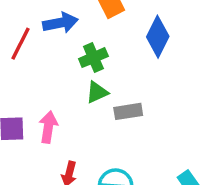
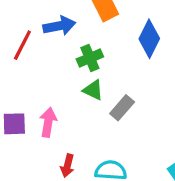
green triangle: (97, 92) -> (93, 90), turned 50
gray rectangle: (128, 111) -> (122, 108), turned -40

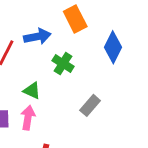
green cross: (90, 58) -> (63, 64), turned -35
green triangle: (93, 90) -> (32, 91), moved

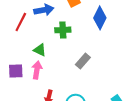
green cross: (63, 64) -> (63, 30), turned -35

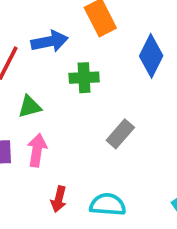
green triangle: (40, 50) -> (30, 107), moved, turned -40

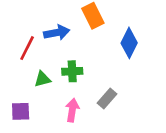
green cross: (84, 78) -> (72, 71), moved
pink arrow: (37, 150) -> (72, 110), moved

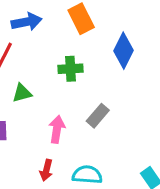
blue arrow: (57, 33) -> (27, 22), moved
green cross: (72, 71) -> (71, 69), moved

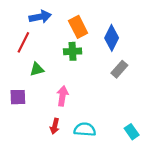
orange rectangle: (81, 19) -> (78, 27), moved
gray rectangle: (98, 116) -> (119, 69), moved

